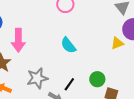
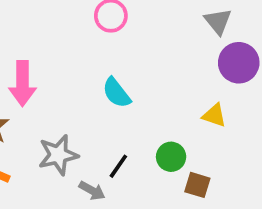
yellow triangle: (117, 43) -> (214, 115), moved, turned 40

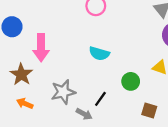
cyan semicircle: (117, 93) -> (99, 54), turned -36
green circle: (171, 157) -> (131, 81), moved

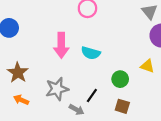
pink arrow: (41, 48) -> (61, 45), moved
brown square: (149, 111) -> (122, 106), moved

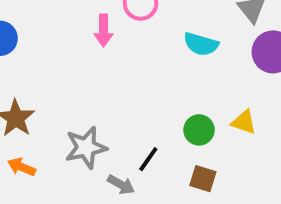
pink arrow: (61, 45) -> (103, 30), moved, size x0.7
cyan semicircle: (91, 53) -> (201, 44), moved
yellow triangle: (147, 66) -> (244, 122), moved

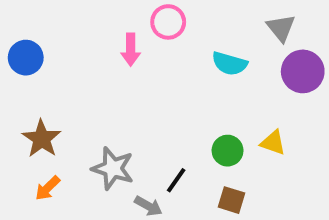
gray star: (86, 147) -> (113, 168), turned 30
orange arrow: (22, 167) -> (47, 188), turned -68

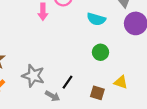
yellow triangle: (273, 143) -> (121, 82), moved
green circle: (228, 151) -> (100, 52), moved

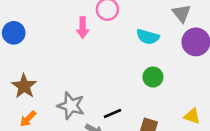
black line: (67, 82) -> (113, 113), turned 32
yellow triangle: (121, 82) -> (192, 116), moved

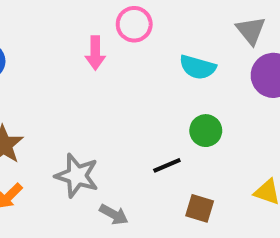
black line: (113, 113) -> (167, 165), moved

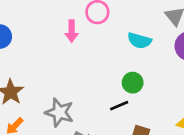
green circle: (206, 131) -> (133, 83), moved

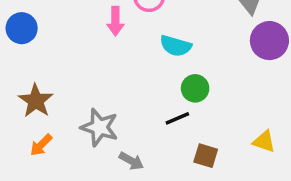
cyan semicircle: (139, 41) -> (176, 46), moved

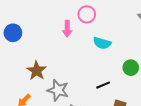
green circle: (195, 88) -> (131, 68), moved
brown star: (36, 101) -> (36, 71), moved

